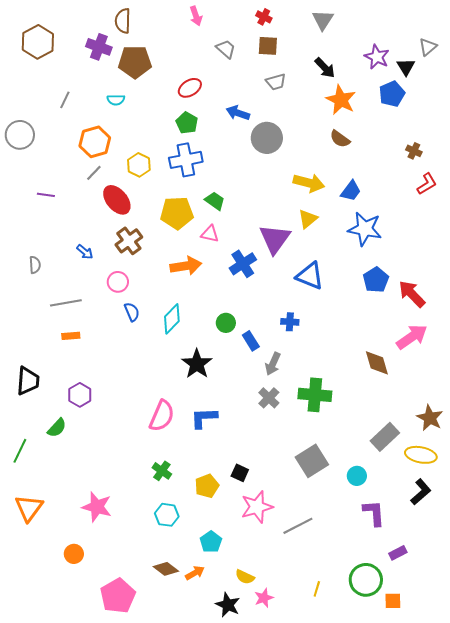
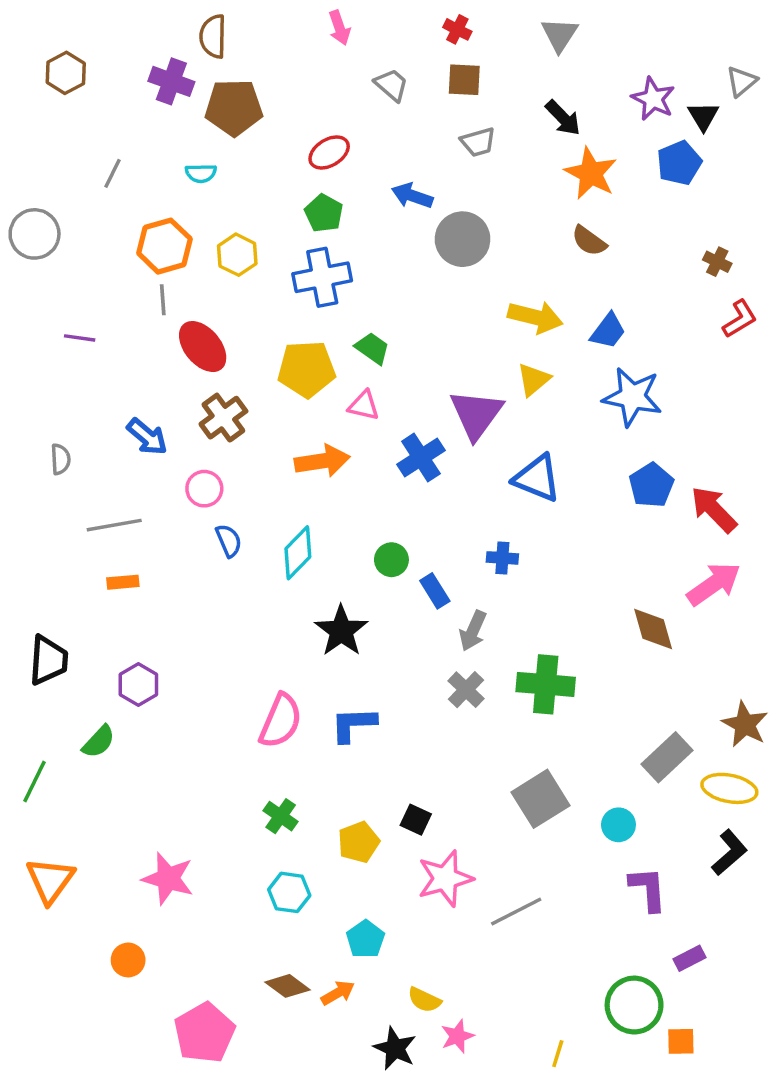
brown hexagon: (38, 42) -> (66, 73), size x0.7
yellow hexagon: (139, 165) -> (237, 255), moved
gray line: (94, 173) -> (163, 300), turned -48
blue arrow: (85, 252) -> (147, 437), size x1.4
yellow line: (317, 589) -> (558, 1054), moved

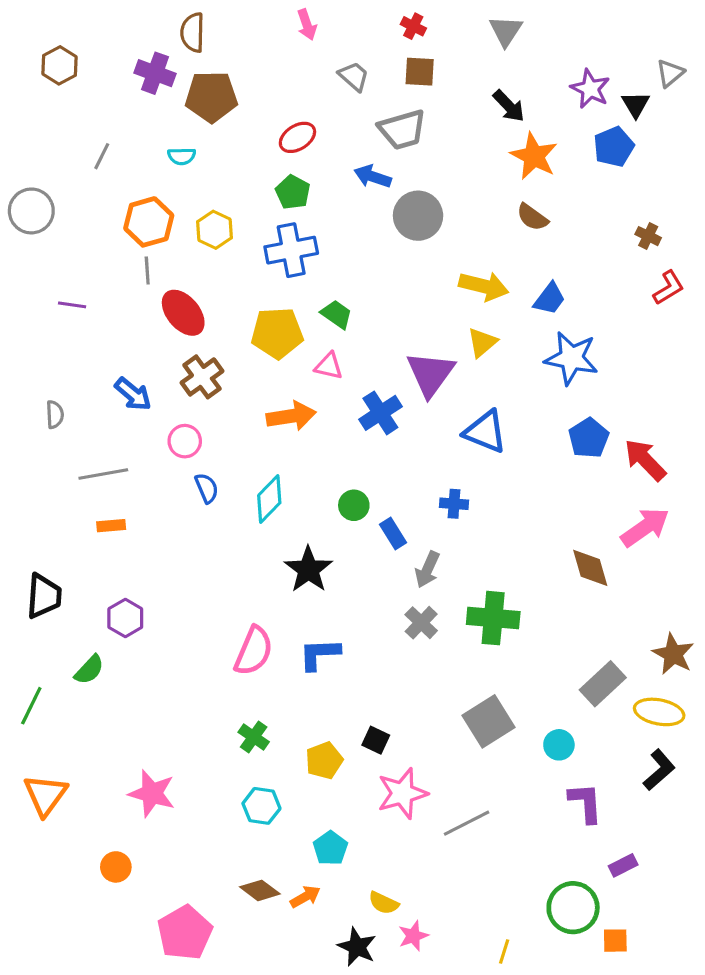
gray trapezoid: (478, 142) -> (402, 130), moved, size x1.5

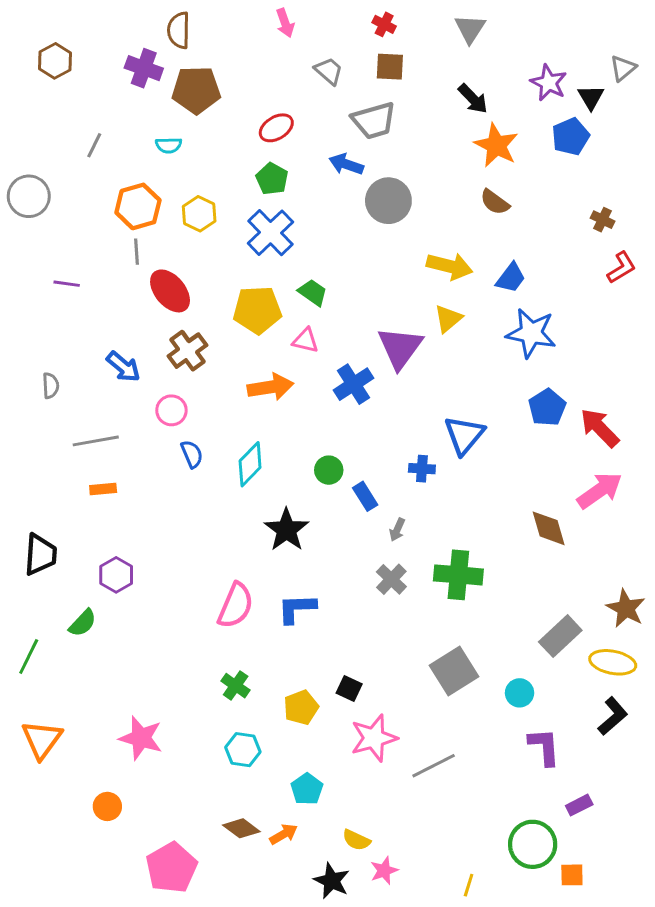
blue cross: (291, 250) -> (270, 233), turned -33
blue triangle: (485, 432) -> (464, 435), moved, turned 48
gray arrow: (427, 569) -> (397, 530), size x0.7

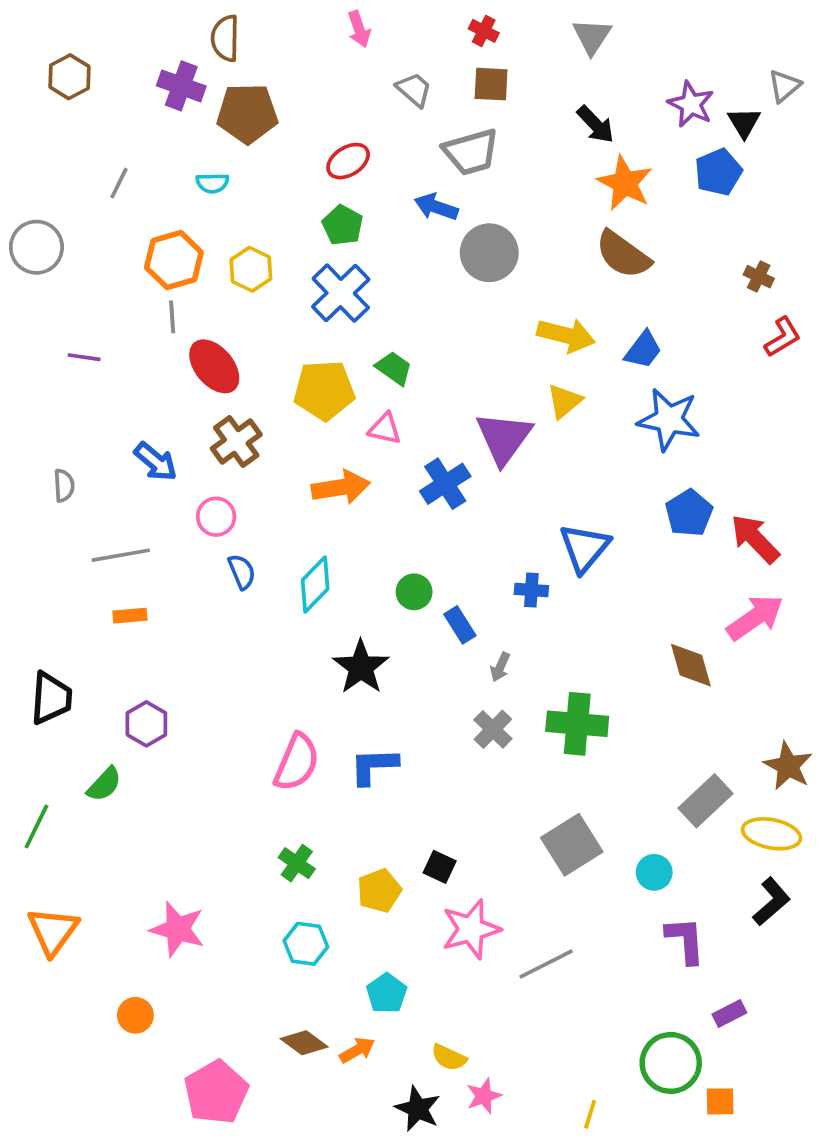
brown semicircle: (495, 202) -> (623, 255), size x1.5

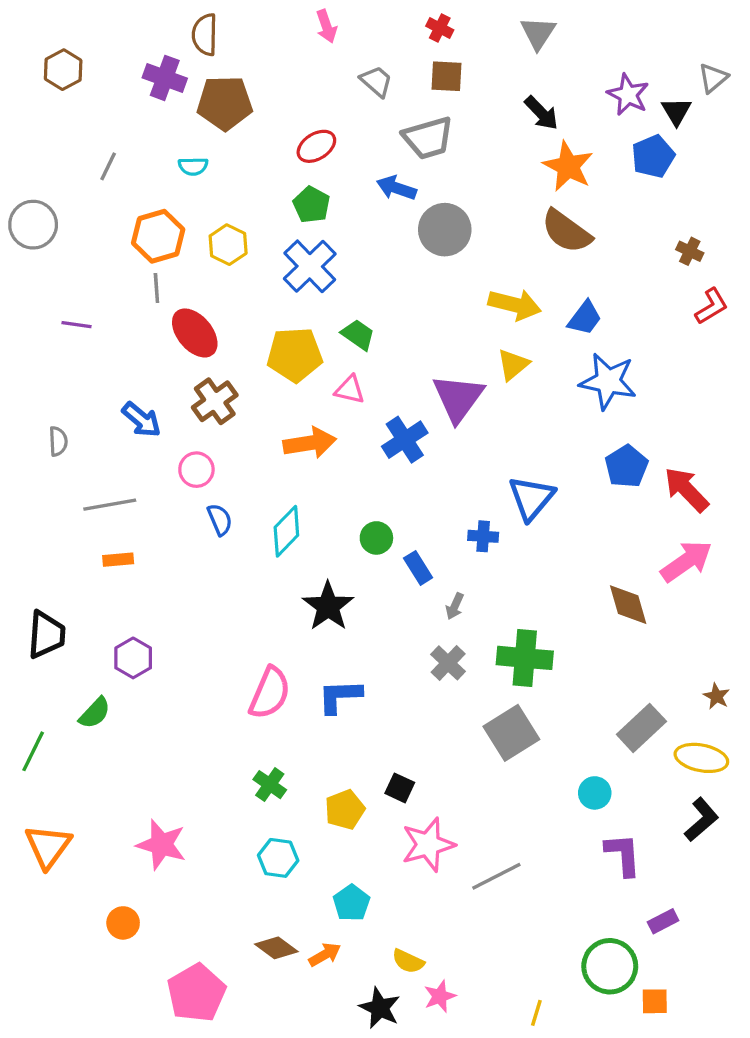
brown star: (788, 766) -> (716, 696), size x0.6
gray square: (572, 845) -> (511, 733), moved

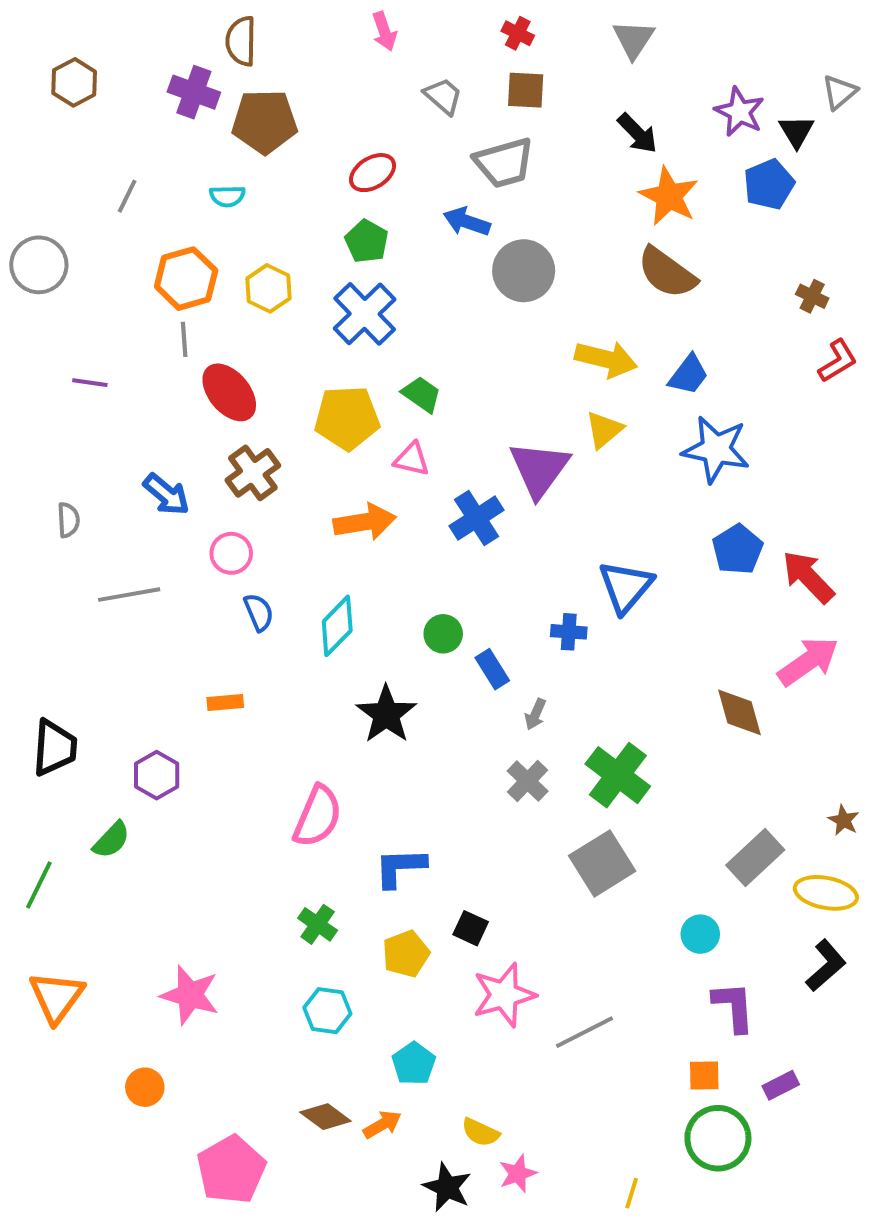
orange rectangle: (118, 560) -> (225, 703), moved
green cross: (525, 658) -> (618, 775), turned 32
blue L-shape: (340, 696) -> (400, 867), moved
orange square: (655, 1001) -> (704, 1075), moved

